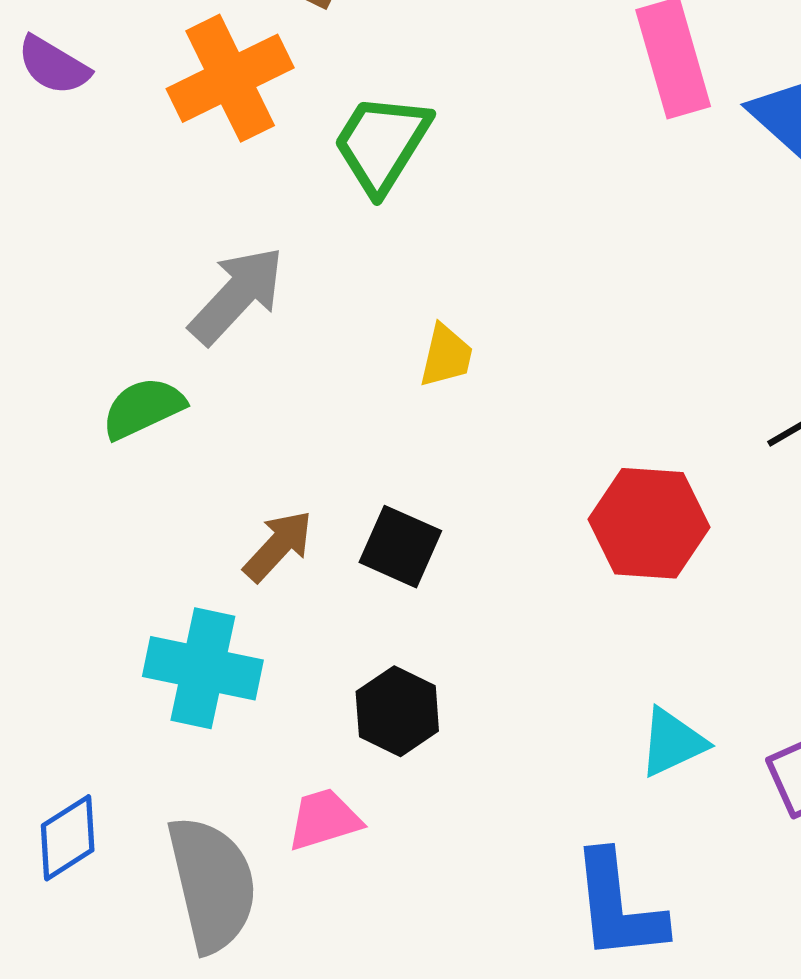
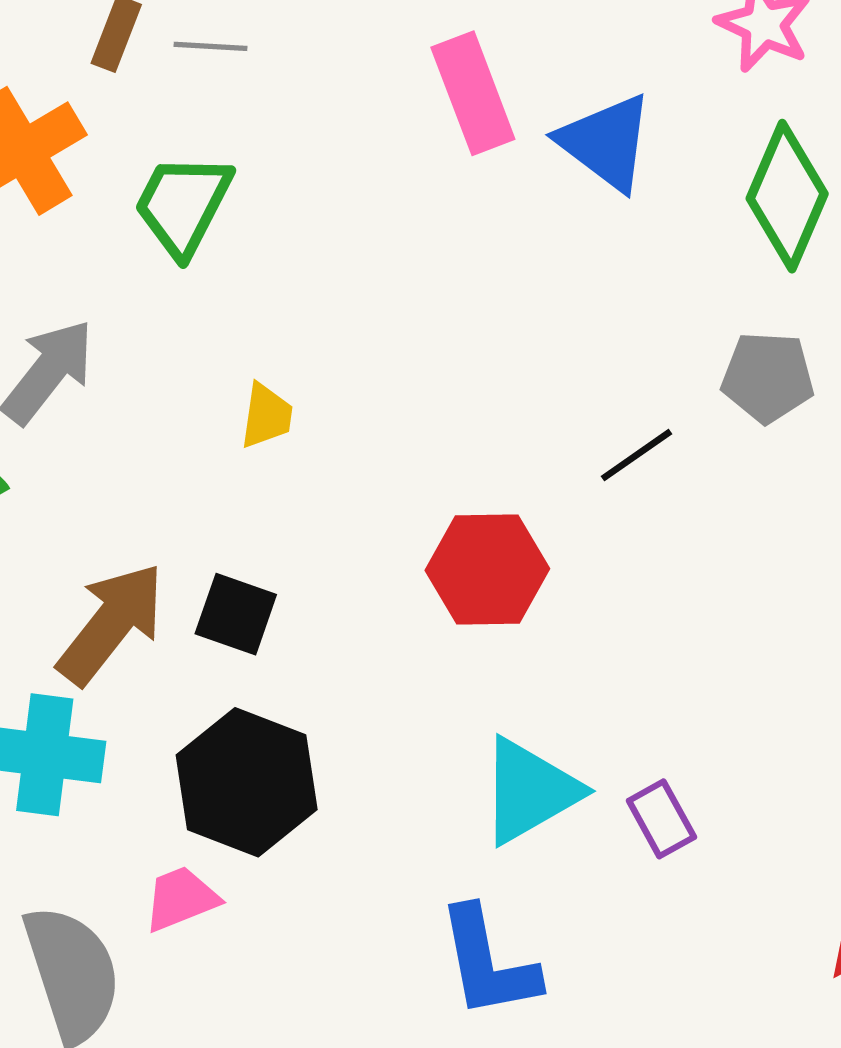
brown arrow: (278, 546) -> (111, 624), size x1.6
black hexagon: (397, 711) -> (247, 782), size x1.6
cyan triangle: (672, 742) -> (530, 791), size x1.5

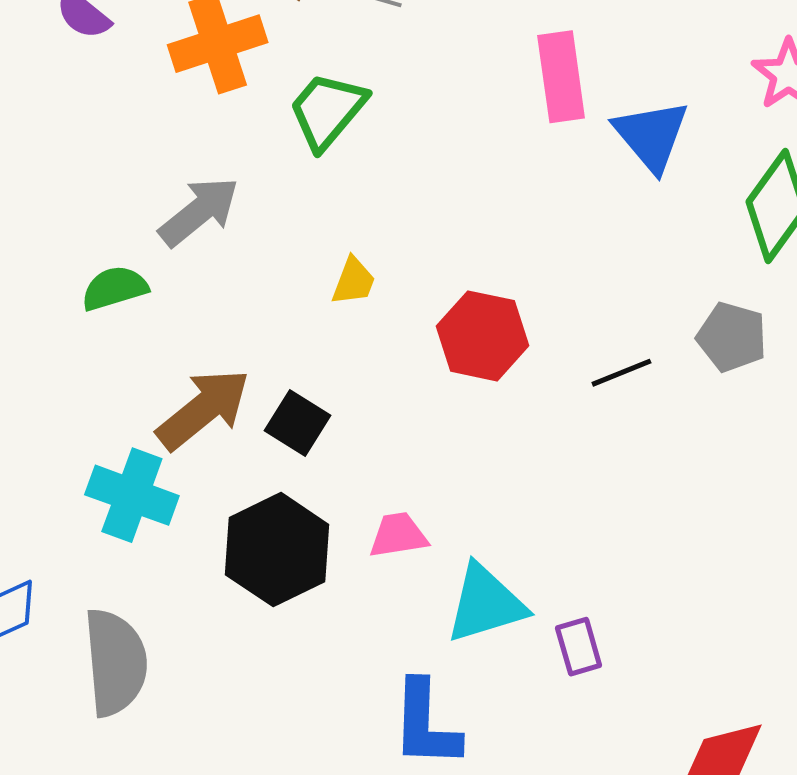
red hexagon: (487, 570) -> (483, 336), moved
pink trapezoid: (181, 899) -> (398, 535), moved

